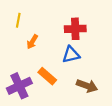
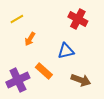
yellow line: (18, 20) -> (17, 19), turned 48
red cross: (75, 29) -> (78, 19), moved, turned 30

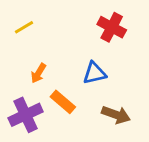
orange arrow: (30, 39) -> (38, 73), moved

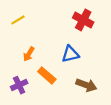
purple cross: (26, 115) -> (19, 85), size x0.7

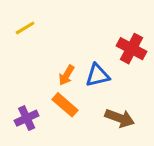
red cross: (83, 20) -> (132, 49), moved
orange arrow: (29, 54) -> (66, 75), moved

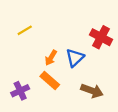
yellow line: (25, 28) -> (25, 30), moved
blue triangle: (98, 75) -> (75, 58), turned -30

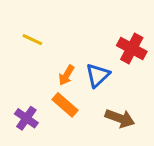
yellow line: (25, 30) -> (32, 40), turned 56
purple cross: (20, 91) -> (26, 118), turned -30

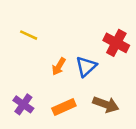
orange rectangle: (65, 105) -> (64, 107), moved, turned -65

